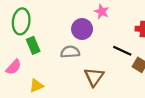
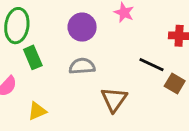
purple circle: (82, 29) -> (82, 27), moved

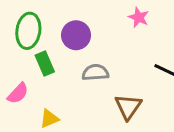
purple circle: (82, 27) -> (76, 35), moved

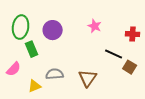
pink star: (139, 17) -> (95, 26), moved
gray semicircle: (95, 72) -> (55, 74), moved

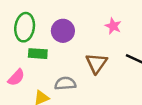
green rectangle: (32, 49) -> (38, 54), turned -63
brown triangle: (88, 78) -> (96, 63), moved

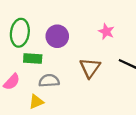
gray semicircle: (65, 83) -> (49, 81), moved

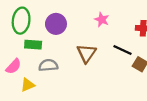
yellow triangle: (36, 102) -> (28, 85), moved

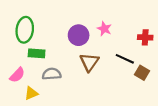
purple circle: (56, 24) -> (79, 35), moved

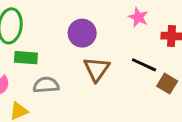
pink star: (104, 29) -> (138, 17), moved

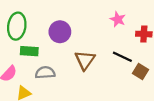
purple circle: (82, 33) -> (60, 32), moved

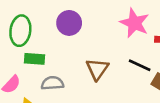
pink star: (118, 19) -> (134, 23), size x1.6
purple circle: (60, 32) -> (69, 23), moved

